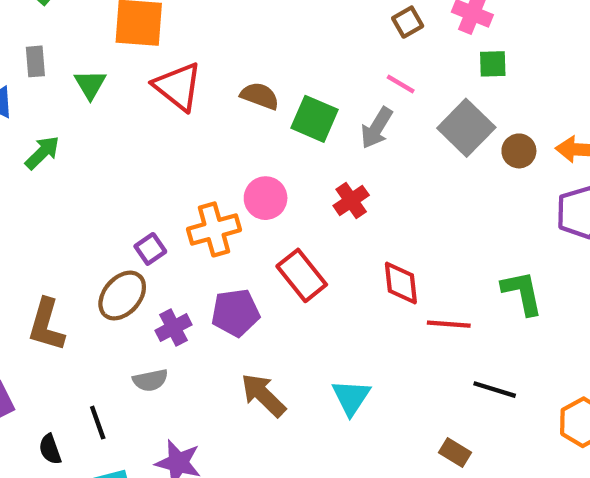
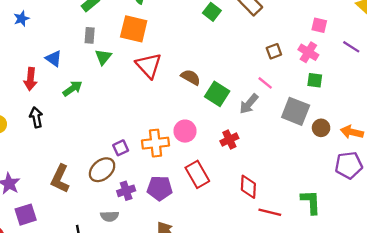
gray rectangle: (35, 61) -> (90, 35), moved
gray square: (466, 128) -> (296, 111), turned -32

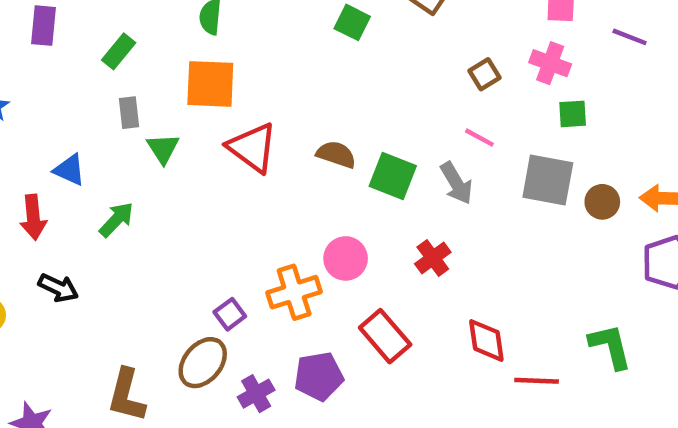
gray arrow: (249, 104) -> (456, 183), turned -60
black arrow: (36, 117) -> (58, 288), turned 138

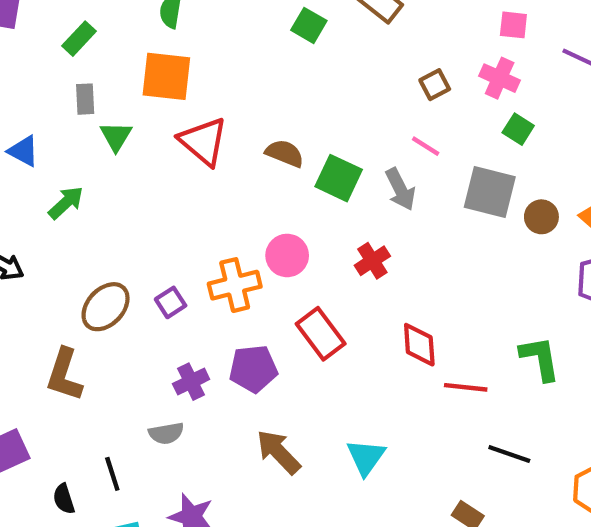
green square: (573, 114) -> (518, 129), turned 32
brown ellipse: (203, 363) -> (106, 307), moved

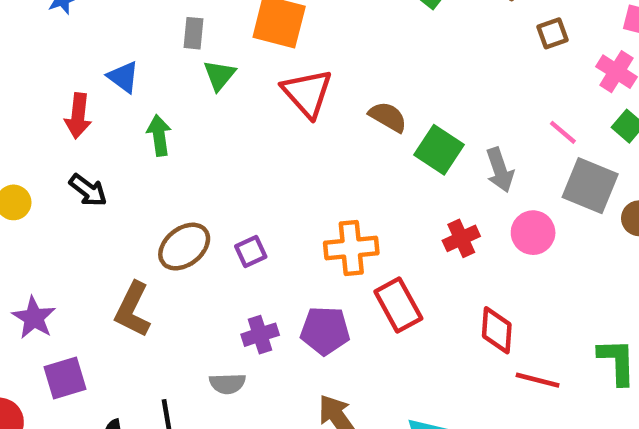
brown square: (435, 85) -> (552, 33), moved
pink line: (426, 146) -> (563, 132), moved
green arrow: (66, 203) -> (159, 135), turned -63
pink circle: (287, 255) -> (533, 233), moved
orange cross: (235, 285) -> (351, 248), moved

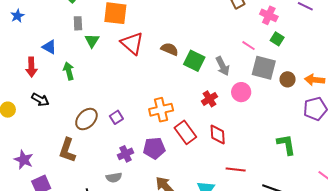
red diamond: (497, 330) -> (218, 135), moved
red line: (538, 380) -> (236, 170), moved

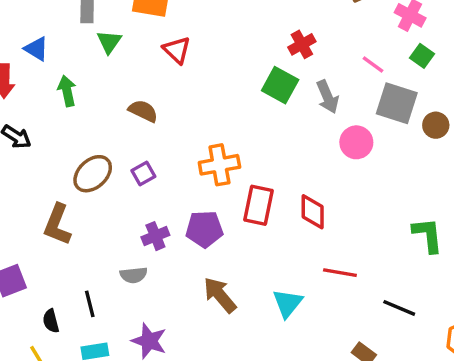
red triangle: (132, 43) -> (177, 50), size x0.7
brown semicircle: (170, 49) -> (143, 111), moved
red cross: (210, 99) -> (302, 44), moved
red rectangle: (185, 132) -> (258, 205), turned 45

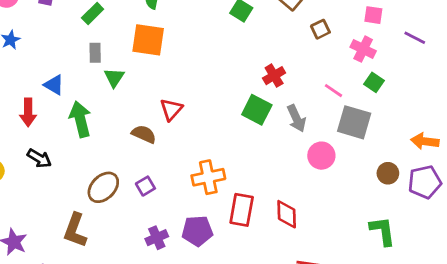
red triangle: (177, 50) -> (171, 109), moved, turned 30
green arrow: (67, 91) -> (80, 119), size x1.4
brown circle: (436, 125) -> (388, 173), moved

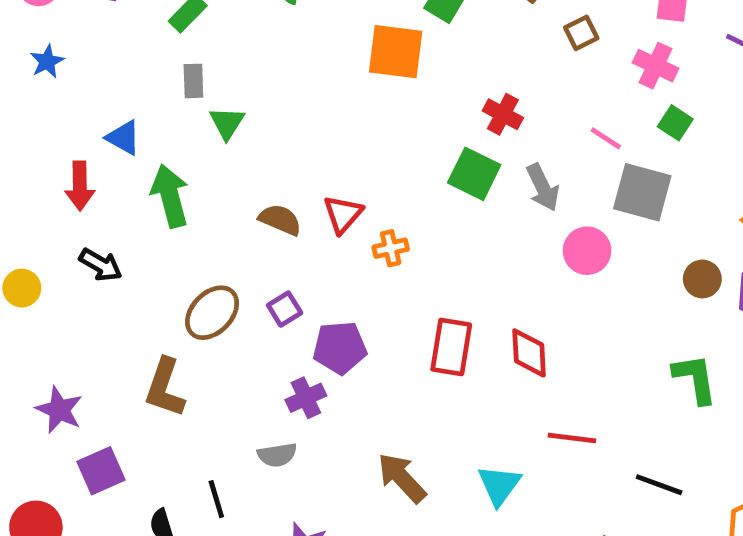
orange square: (148, 40) -> (396, 52), moved
red cross: (274, 76) -> (503, 114), turned -30
red triangle: (171, 109) -> (343, 214), moved
orange cross: (208, 177) -> (391, 248), moved, size x0.6
purple pentagon: (197, 231) -> (340, 348), moved

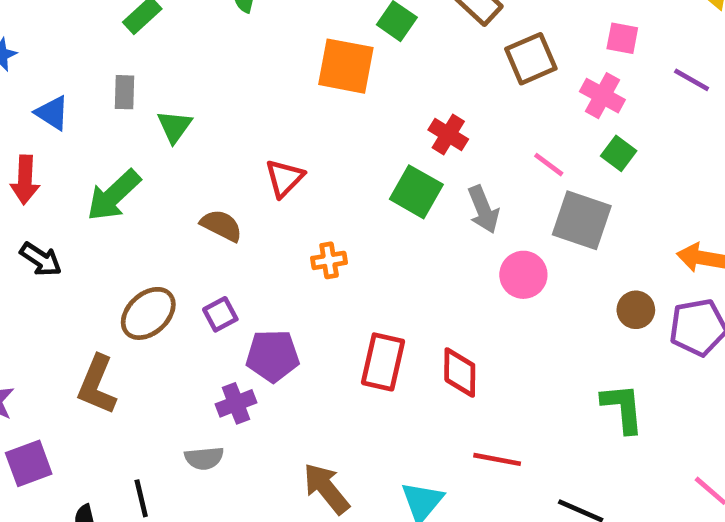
brown square: (581, 33) -> (531, 59), size x1.5
gray rectangle: (193, 81) -> (125, 92), moved
blue triangle: (123, 138) -> (52, 113), moved
green arrow: (170, 196) -> (114, 195), turned -122
red triangle: (343, 214) -> (284, 178), moved

